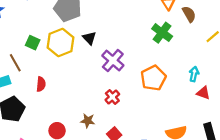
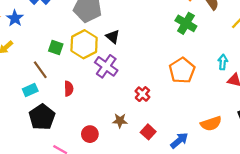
purple cross: (113, 61) -> (106, 66), moved

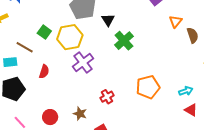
green cross: (186, 23) -> (124, 41), moved
black triangle: (113, 37) -> (108, 20), moved
cyan arrow: (223, 62) -> (186, 91), turned 48
brown line: (40, 70) -> (25, 47), turned -42

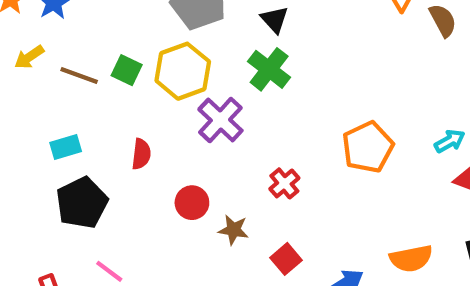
black triangle: (108, 20) -> (274, 20), moved
green cross: (124, 41) -> (269, 69), moved
brown line: (25, 47) -> (79, 75), moved
red circle: (50, 117) -> (192, 203), moved

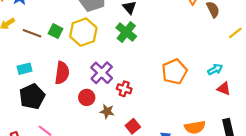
purple cross: (220, 120) -> (102, 73), moved
red semicircle: (141, 154) -> (62, 73), size x1.5
red cross: (284, 183) -> (124, 89), moved, turned -32

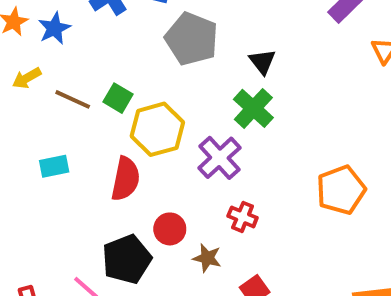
yellow hexagon: (83, 32) -> (157, 129), moved
purple cross: (102, 73) -> (219, 158), moved
black pentagon: (32, 96) -> (127, 259), moved

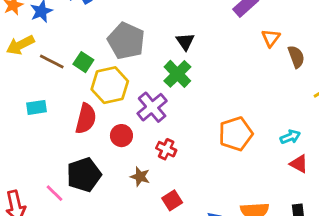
gray pentagon: (192, 39) -> (126, 41), moved
yellow arrow: (27, 78) -> (20, 45), size x1.4
red circle: (170, 229) -> (121, 136), moved

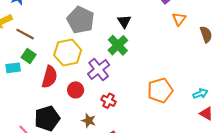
orange triangle: (271, 38) -> (179, 19), moved
green square: (83, 62) -> (29, 56), moved

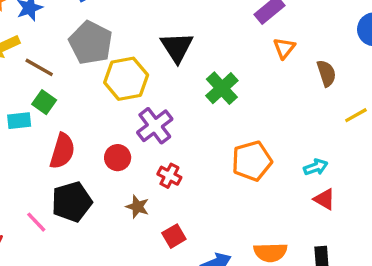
gray pentagon: (80, 20) -> (91, 43), moved
black triangle: (124, 21) -> (177, 47), moved, size x1.5
green cross: (118, 45) -> (222, 88), moved
yellow hexagon: (68, 53) -> (126, 79), moved
red semicircle: (49, 77) -> (62, 151), moved

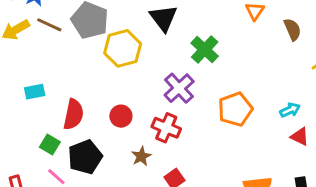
brown line: (39, 67) -> (49, 25), moved
green square: (44, 102) -> (50, 144), moved
purple cross: (155, 126) -> (179, 88), moved
red cross: (169, 176) -> (166, 128), size x1.4
brown star: (137, 207) -> (141, 156), turned 30

